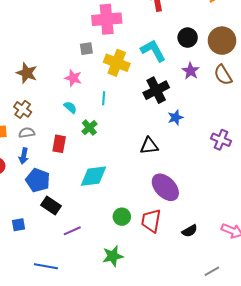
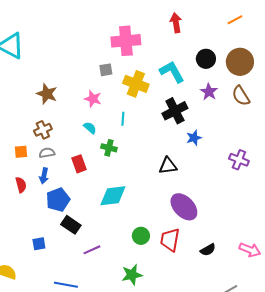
brown cross: (23, 109) -> (43, 130), turned 30
green cross: (89, 128) -> (109, 148), turned -35
red rectangle: (59, 144) -> (79, 164), turned -30
blue pentagon: (38, 180) -> (58, 200), turned 30

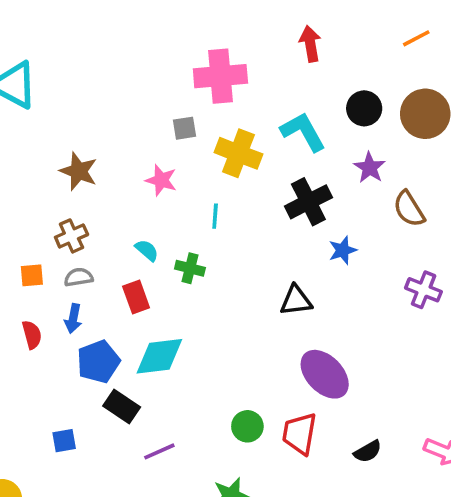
brown semicircle: (241, 96) -> (409, 209), moved
cyan semicircle: (90, 128) -> (147, 250), moved
cyan diamond: (113, 196) -> (159, 356), moved

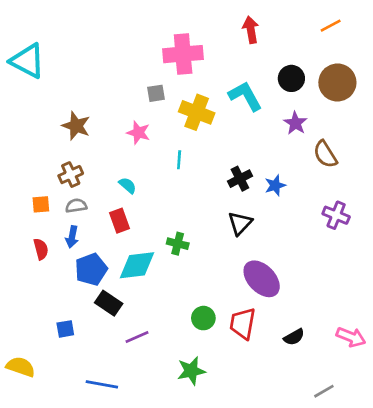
black cross: (308, 202) -> (240, 179), moved, size x0.7
green cross: (190, 268) -> (178, 244), moved
black triangle: (296, 301) -> (240, 223), turned -40

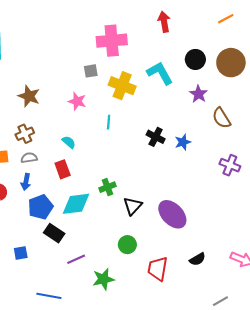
black cross: (240, 179) -> (156, 137), turned -36
black triangle: (240, 223) -> (133, 206), moved
green cross: (178, 244) -> (107, 187), turned -35
red trapezoid: (243, 323) -> (158, 269), moved
green star: (191, 371) -> (103, 279), moved

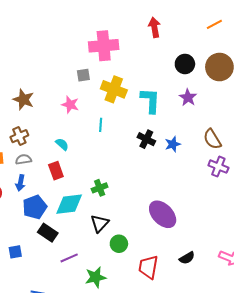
cyan L-shape: (160, 73) -> (150, 101), moved, turned 32
brown semicircle: (222, 118) -> (212, 139), moved
black triangle: (133, 206) -> (100, 223), moved

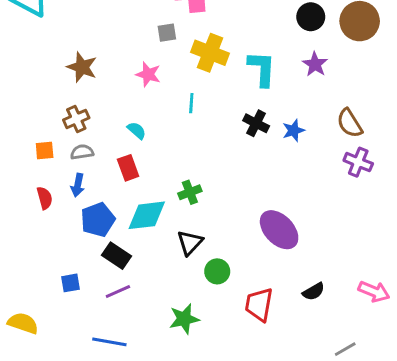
purple line: (69, 258) -> (118, 292), moved

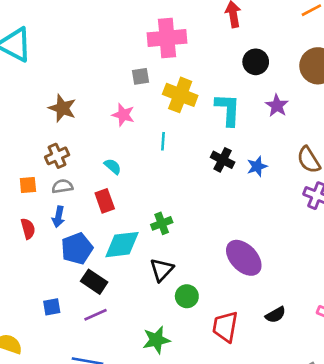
black circle: (311, 17) -> (256, 62), moved

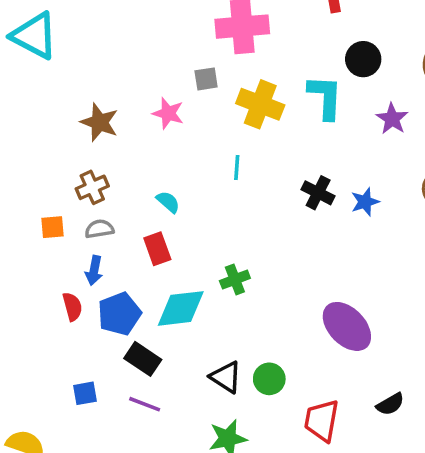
cyan L-shape: (228, 110) -> (325, 97), moved
pink star: (123, 115) -> (168, 113), moved
red semicircle: (28, 229) -> (72, 307), moved
black triangle: (162, 270) -> (226, 377), moved, turned -40
purple line: (95, 315) -> (145, 404), turned 45

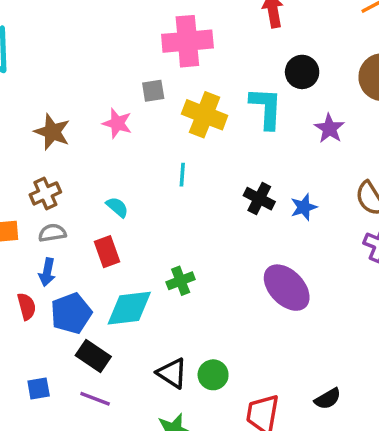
purple ellipse: (347, 326) -> (287, 288), moved

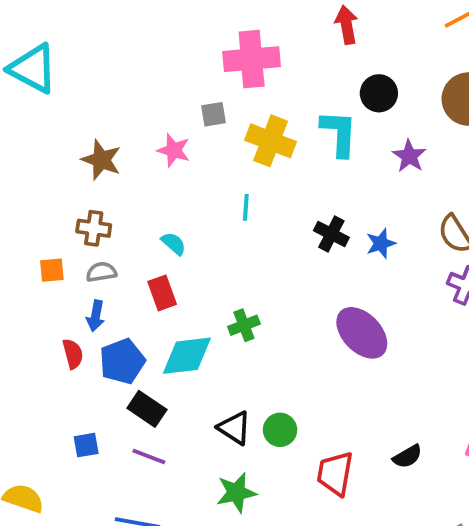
brown cross: (45, 193) -> (94, 228), turned 32

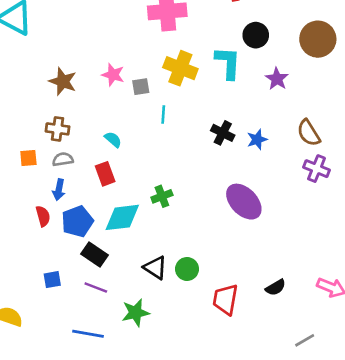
gray square: (213, 114) -> (141, 87), moved
green star: (236, 493) -> (135, 313), moved

